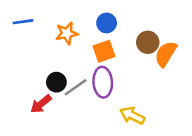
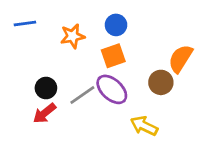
brown circle: (148, 42) -> (161, 82), moved
black circle: (56, 82) -> (46, 88), moved
purple ellipse: (103, 82) -> (112, 89), turned -44

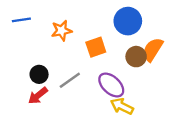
blue circle: (116, 25) -> (128, 21), moved, size x1.5
brown circle: (161, 82) -> (136, 57), moved
purple ellipse: (112, 89) -> (111, 85), moved

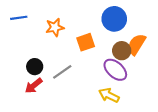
purple ellipse: (111, 85) -> (115, 70), moved

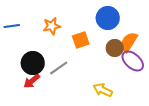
blue line: (19, 18) -> (12, 26), moved
black circle: (35, 67) -> (33, 63), size x1.5
purple ellipse: (115, 70) -> (133, 61), moved

